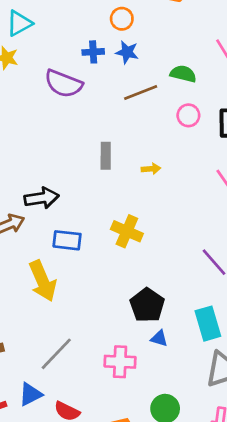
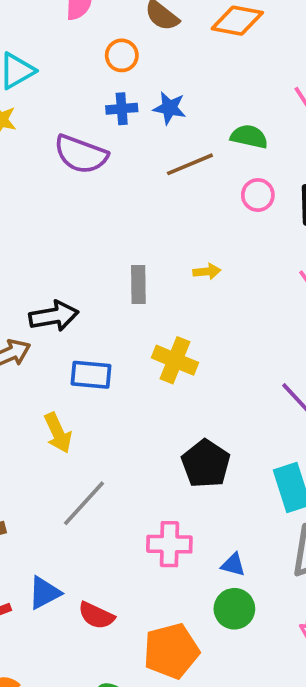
orange circle: (122, 19) -> (122, 55), moved
gray rectangle: (106, 156) -> (138, 284), moved
yellow arrow: (43, 281) -> (58, 433), size x0.7
blue triangle: (159, 338) -> (233, 565), moved
gray line: (56, 354) -> (84, 503), moved

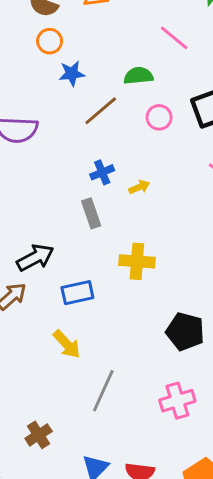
orange circle: (122, 55) -> (50, 41), moved
blue cross: (122, 109) -> (102, 172), moved

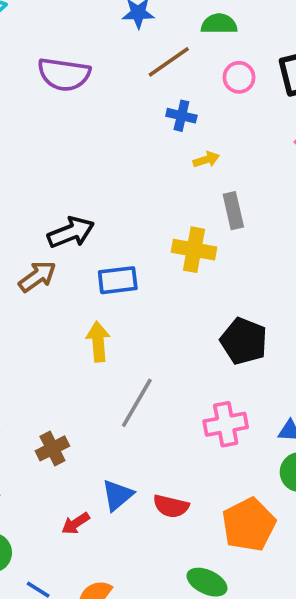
blue cross: (102, 172) -> (181, 116), moved, turned 30
gray rectangle: (91, 213) -> (233, 211), moved
yellow arrow: (67, 344) -> (98, 342), turned -148

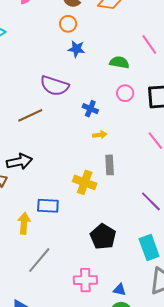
brown line: (169, 62) -> (30, 115), moved
purple semicircle: (64, 74) -> (55, 86), moved
blue rectangle: (118, 280) -> (48, 206), moved

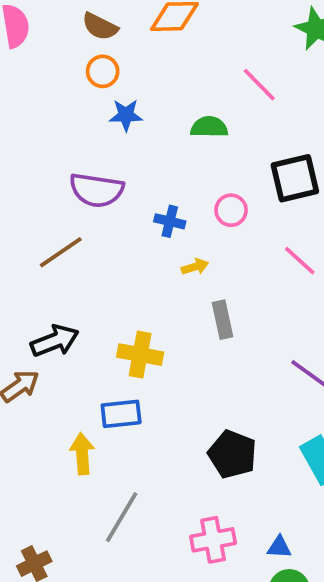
pink circle: (125, 93) -> (231, 210), moved
yellow cross: (85, 182) -> (140, 355), moved

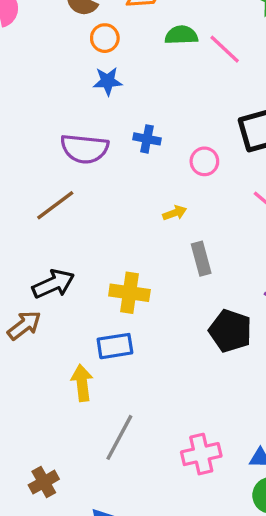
orange circle: (103, 71) -> (105, 38), moved
green semicircle: (209, 127) -> (181, 35), moved
blue cross: (170, 221) -> (147, 139), moved
black pentagon: (232, 454) -> (230, 331), moved

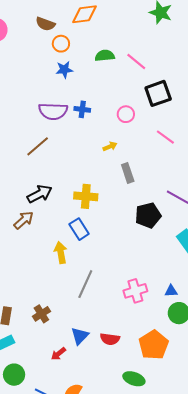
green semicircle: (181, 35) -> (105, 56), moved
pink line: (225, 49) -> (136, 61), moved
blue cross: (147, 139) -> (82, 109), moved
black pentagon: (230, 331) -> (148, 215), turned -30
blue rectangle: (115, 346) -> (79, 229), turned 70

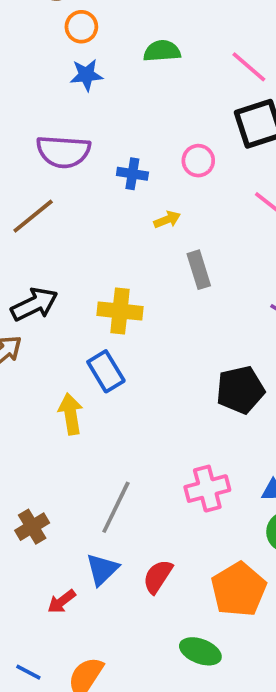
pink line: (136, 61) -> (249, 67), moved
blue cross: (82, 109) -> (132, 174), moved
black pentagon: (148, 215) -> (240, 390), moved
gray line: (85, 284) -> (116, 507), moved
red semicircle: (110, 339) -> (158, 577), turned 114

